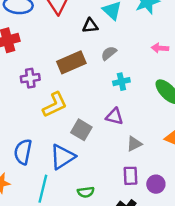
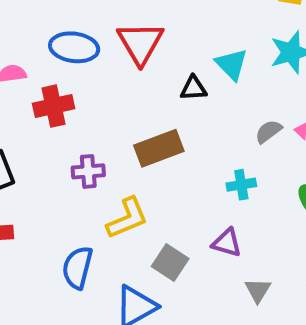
gray semicircle: (109, 53) -> (268, 131), moved
gray triangle: (134, 144) -> (258, 290), turned -35
blue semicircle: (23, 152) -> (77, 268), moved

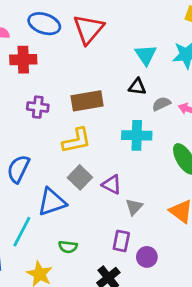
black triangle: (193, 88) -> (137, 87), moved
cyan cross: (241, 185) -> (137, 135), size x1.5
yellow L-shape: (127, 218) -> (77, 141), moved
purple triangle: (227, 243) -> (112, 185), moved

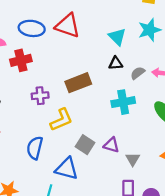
red triangle: (88, 29) -> (68, 26), turned -40
yellow L-shape: (77, 141) -> (61, 120), moved
blue triangle: (52, 202) -> (67, 169), turned 45

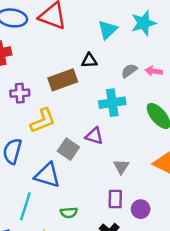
cyan triangle: (117, 37) -> (107, 30), turned 30
black triangle: (116, 63) -> (89, 61), moved
purple triangle: (111, 145) -> (94, 136), moved

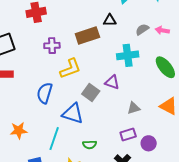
gray triangle: (121, 167) -> (134, 108), turned 40
purple rectangle: (115, 199) -> (128, 134), turned 70

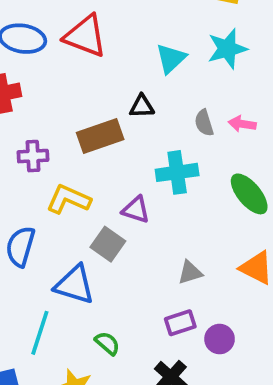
gray semicircle: (142, 29) -> (204, 123), turned -72
yellow L-shape: (70, 69) -> (68, 199), turned -135
purple triangle: (112, 82) -> (136, 210), moved
green semicircle: (90, 145) -> (107, 343), turned -136

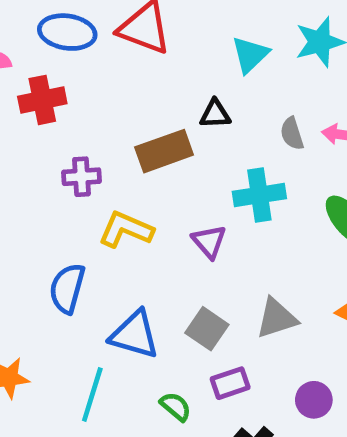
purple triangle: (136, 210) -> (209, 241), turned 32
gray square: (108, 244) -> (207, 329), moved
gray triangle: (190, 273) -> (277, 318), size x1.4
purple rectangle: (180, 323) -> (230, 383), moved

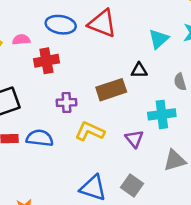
blue semicircle: (67, 288) -> (40, 138), moved, turned 80
gray triangle: (277, 318) -> (175, 160), moved

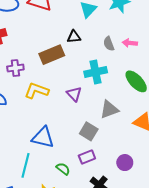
gray square: (132, 186) -> (89, 131), moved

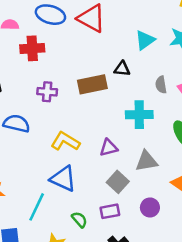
yellow L-shape: (37, 91) -> (65, 141), moved
purple triangle: (74, 94) -> (109, 148), moved, turned 49
purple circle: (125, 163) -> (150, 207), moved

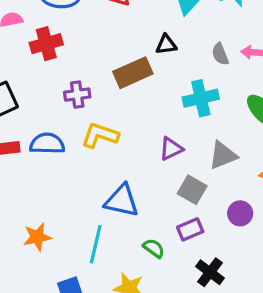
yellow L-shape: (65, 141) -> (100, 135), moved

